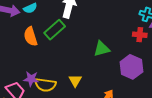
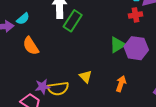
green rectangle: (55, 30) -> (73, 21), moved
green triangle: (102, 49) -> (117, 45), moved

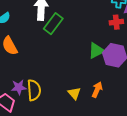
yellow triangle: (86, 77) -> (74, 93), moved
yellow semicircle: (58, 88) -> (34, 90), turned -90

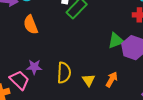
yellow semicircle: (34, 90) -> (64, 73), moved

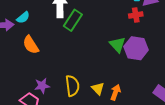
green triangle: (116, 41) -> (117, 45), turned -42
orange arrow: (112, 79) -> (116, 92), moved

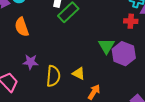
purple star: (42, 86) -> (30, 62), moved
yellow triangle: (98, 89) -> (79, 73), moved, turned -32

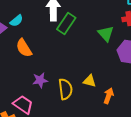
green triangle: (106, 46) -> (106, 34), moved

